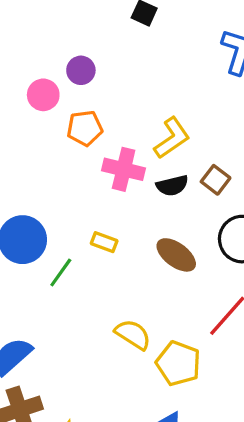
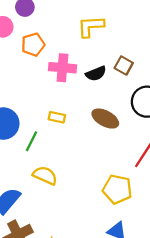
yellow L-shape: (172, 138) -> (91, 26), moved, turned -140
yellow semicircle: (133, 334) -> (45, 175), moved

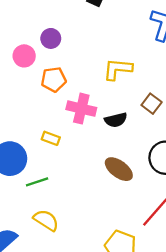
brown square: (124, 66) -> (152, 104), moved
yellow rectangle: (57, 117) -> (51, 138), moved
green line: (32, 141) -> (37, 182), turned 36

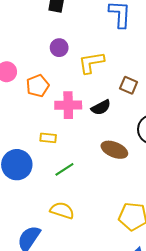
purple circle: (51, 38) -> (59, 48), moved
green line: (37, 182) -> (64, 169), moved

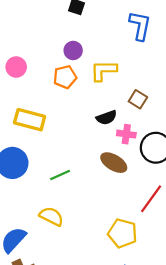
orange pentagon: (38, 86) -> (65, 77), moved
pink cross: (68, 105) -> (126, 134), moved, size x0.7
yellow rectangle: (48, 138) -> (30, 120), moved, size x1.8

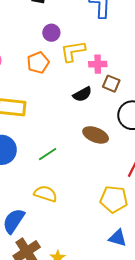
purple circle: (73, 50) -> (51, 33), moved
brown square: (138, 99) -> (111, 84), moved
pink cross: (126, 134) -> (98, 64), moved

